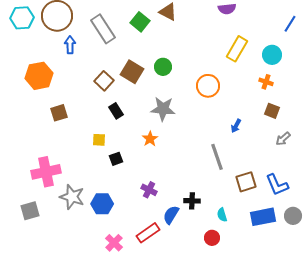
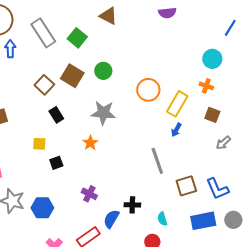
green square: (140, 22) -> (77, 38), moved
yellow rectangle: (237, 49) -> (177, 104), moved

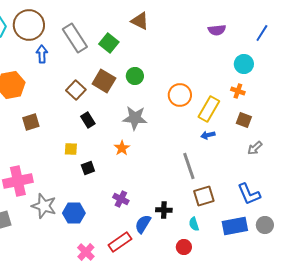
purple semicircle: (167, 13) -> (217, 30), moved
blue arrow: (176, 130) -> (208, 135), turned 48
brown square: (186, 186) -> (204, 196), moved

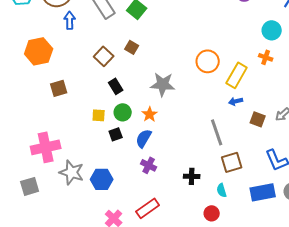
green circle: (135, 76) -> (123, 112), moved
brown square: (104, 81) -> (132, 47), size x0.6
brown square: (244, 120) -> (258, 119), moved
blue semicircle: (143, 224) -> (144, 138), moved

